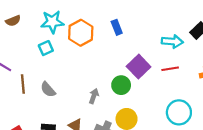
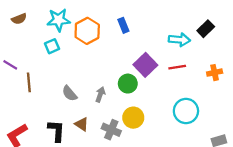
gray semicircle: (48, 89) -> (70, 93), moved

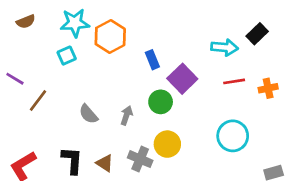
blue rectangle: (123, 25) -> (152, 60), moved
red line: (177, 67) -> (234, 81), moved
brown line: (29, 82) -> (38, 100), turned 42
brown triangle: (82, 124) -> (105, 163), moved

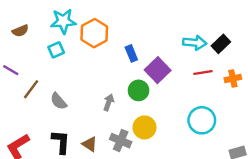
brown semicircle: (26, 22) -> (20, 31), moved
black rectangle: (257, 34) -> (221, 44), moved
gray semicircle: (88, 114) -> (59, 101), moved

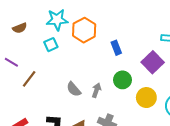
purple square: (158, 70) -> (153, 62), moved
gray semicircle: (59, 101) -> (74, 89), moved
yellow circle: (144, 127) -> (146, 98), moved

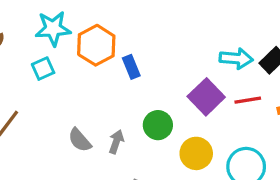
blue rectangle: (116, 48) -> (131, 67), moved

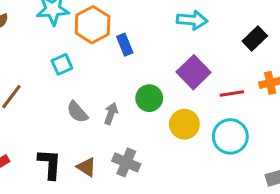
cyan arrow: (236, 59) -> (192, 20), moved
cyan square: (43, 69) -> (62, 64), moved
red line: (248, 100) -> (232, 94), moved

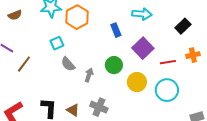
blue rectangle: (125, 45) -> (116, 30), moved
gray semicircle: (77, 112) -> (68, 64), moved

